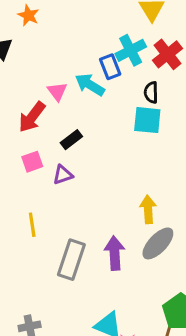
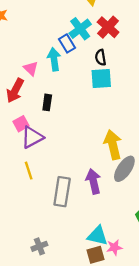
cyan arrow: (90, 85) -> (54, 59), turned 60
black rectangle: (71, 140) -> (47, 102), turned -35
purple triangle: (63, 175) -> (32, 137), moved, size x1.5
yellow arrow: (148, 209) -> (113, 145), size x1.4

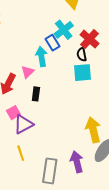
red cross: (108, 27) -> (90, 39), moved
pink triangle: (31, 68) -> (28, 72), moved, turned 32

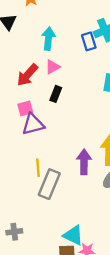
cyan arrow: (41, 57) -> (48, 39), moved
yellow line: (21, 153) -> (38, 168), moved
purple arrow: (77, 162) -> (84, 162), moved

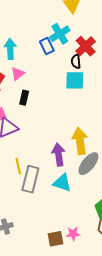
cyan triangle: (73, 235) -> (62, 183), moved

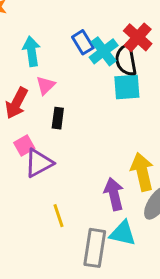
cyan cross: (60, 34) -> (104, 51), moved
black semicircle: (76, 61) -> (126, 60), size x1.5
gray rectangle: (30, 179) -> (95, 248), moved

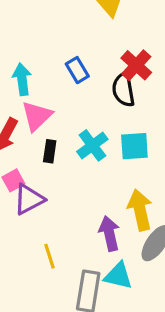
cyan cross: (104, 51) -> (92, 145), moved
pink triangle: (46, 85) -> (37, 116), size x1.5
cyan square: (127, 87) -> (134, 146), moved

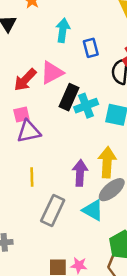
cyan arrow: (22, 79) -> (63, 30), moved
black rectangle: (50, 151) -> (69, 97), moved, size x1.5
cyan triangle: (118, 276) -> (93, 210), moved

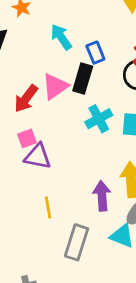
cyan arrow: (63, 30) -> (61, 37), turned -35
black rectangle: (69, 97) -> (83, 79), moved
purple triangle: (29, 131) -> (38, 156), turned 30

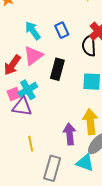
cyan arrow: (61, 37) -> (33, 31), moved
black rectangle: (83, 79) -> (57, 69), moved
cyan cross: (99, 119) -> (28, 90), moved

